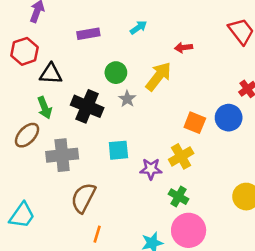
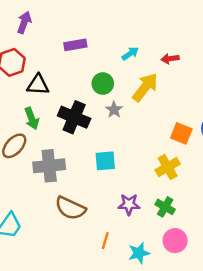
cyan arrow: (138, 27) -> (130, 54), moved
purple star: (151, 169) -> (129, 204), moved
brown semicircle: (83, 198) -> (70, 208), turned -92
pink circle: (189, 230) -> (175, 241), size x0.7
orange line: (97, 234) -> (105, 241), moved

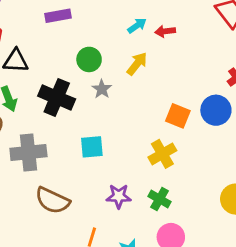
cyan arrow: (130, 54) -> (137, 26), moved
yellow arrow: (145, 87) -> (137, 64), size x0.7

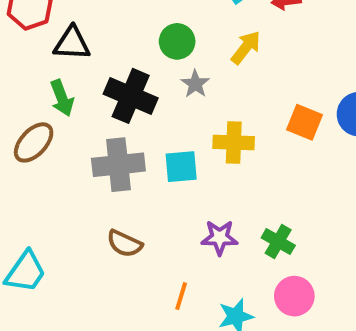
gray cross: (28, 152) -> (118, 165), moved
yellow cross: (162, 154) -> (234, 142), moved, turned 32
brown semicircle: (52, 200) -> (125, 244), size x0.7

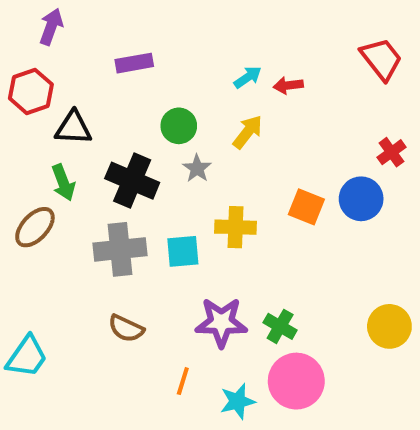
purple star: (220, 237) -> (221, 322), size x1.4
pink circle: (294, 296) -> (296, 381), size x1.4

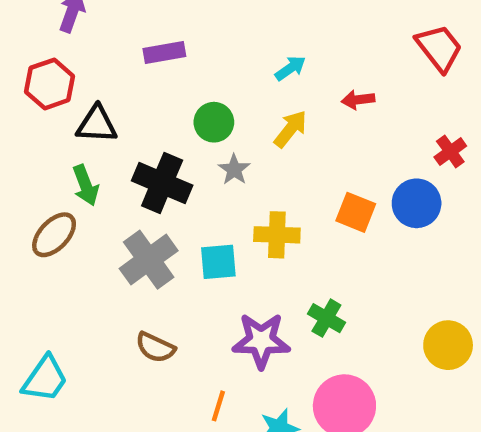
red arrow: (288, 85) -> (358, 100), moved
gray cross: (120, 249) -> (149, 260), turned -30
green cross: (280, 326) -> (326, 318), moved

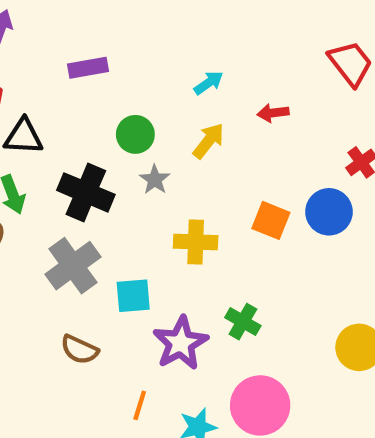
cyan square: (218, 262) -> (133, 296), moved
purple star: (261, 341) -> (181, 343), turned -30

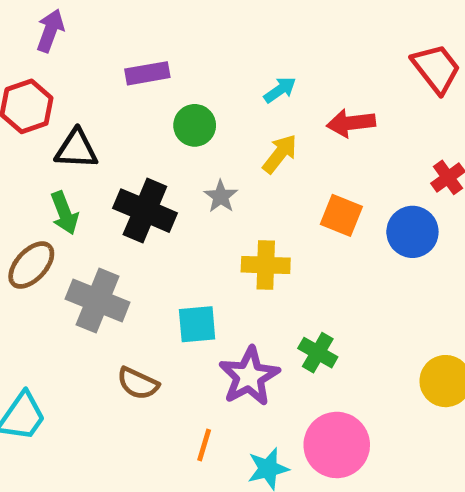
red arrow: (273, 113) -> (351, 123), size x1.4
green circle: (135, 134) -> (195, 125), moved
orange square: (271, 220) -> (341, 215), moved
gray cross: (73, 266) -> (98, 301), moved, turned -32

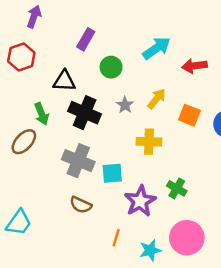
purple rectangle: (147, 73) -> (86, 39), turned -50
cyan arrow: (280, 90) -> (157, 48), size x1.6
black triangle: (76, 149) -> (64, 81), moved
yellow arrow: (280, 154) -> (157, 99), moved
gray cross: (98, 301) -> (78, 161), moved

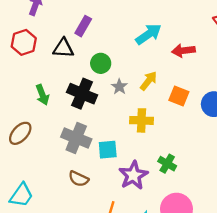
green circle: (111, 67) -> (101, 63), moved
black triangle: (64, 81) -> (63, 48), moved
brown ellipse: (24, 142) -> (20, 133), moved

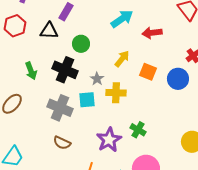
gray star: (119, 87) -> (97, 79), moved
cyan square: (108, 150) -> (87, 100), moved

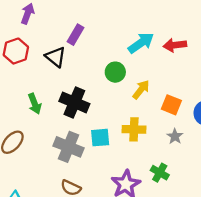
black triangle: (49, 31) -> (56, 57), turned 36
red arrow: (152, 33) -> (175, 45), moved
green circle: (81, 44) -> (115, 72), moved
gray star: (97, 79) -> (175, 136), moved

